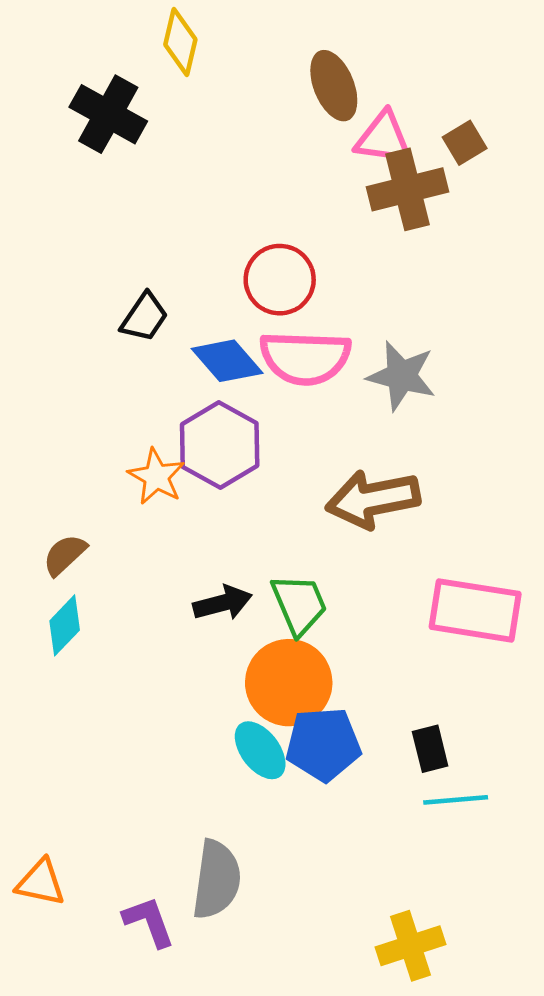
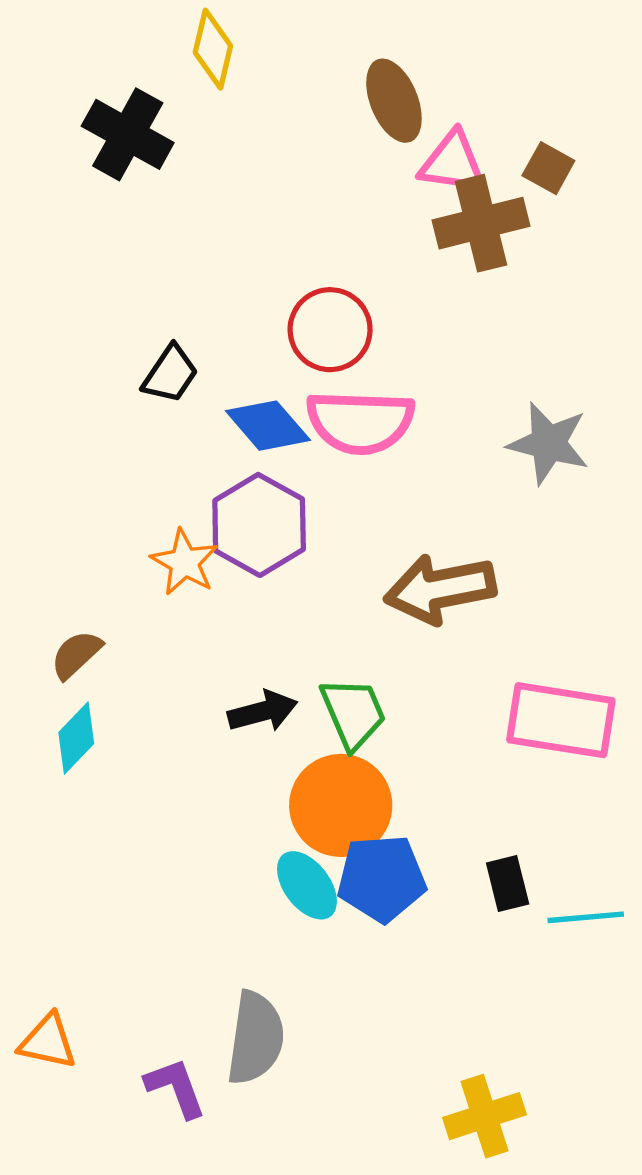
brown square: (465, 143) -> (548, 168), turned -30
gray star: (401, 376) -> (548, 443), moved
cyan line: (456, 800) -> (586, 917), moved

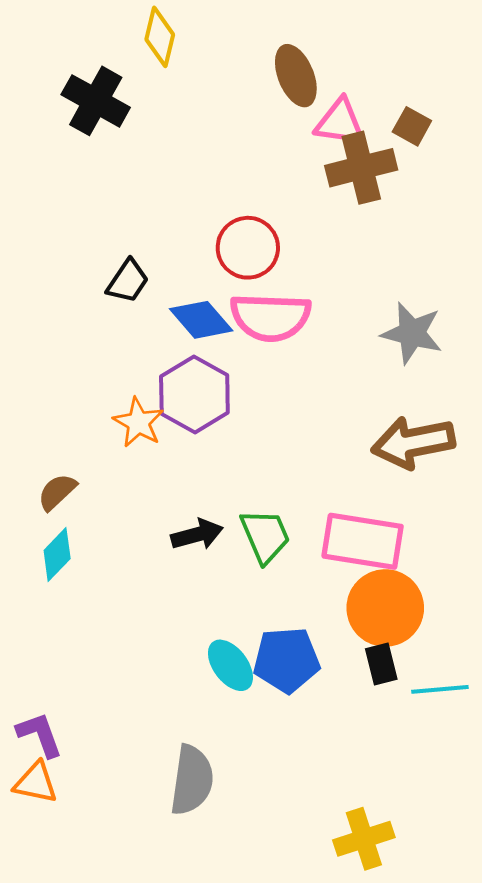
brown arrow: (440, 589) -> (413, 443), moved
pink rectangle: (561, 720) -> (363, 541), moved
orange circle: (341, 805) -> (385, 608), moved
purple L-shape: (176, 1088) -> (40, 735), moved

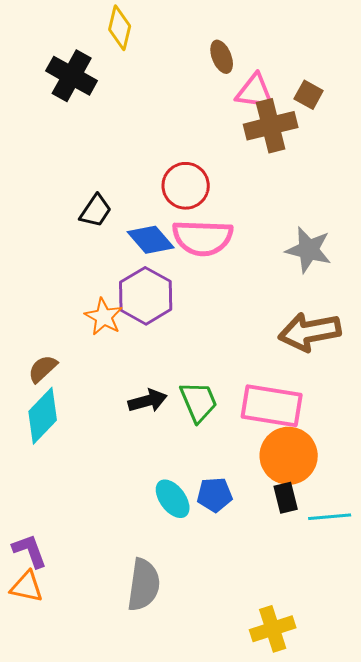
brown ellipse: (296, 76) -> (222, 57), size x0.7
cyan diamond: (57, 555) -> (43, 416), size x1.4
blue pentagon: (287, 660) -> (215, 495), size x0.7

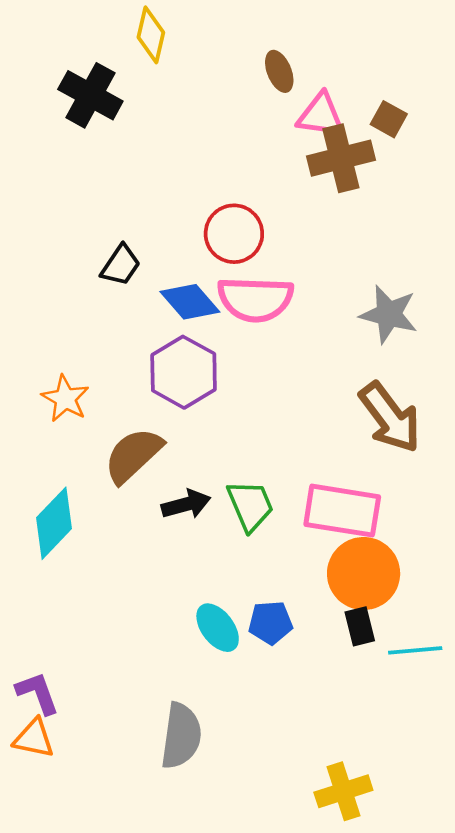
orange star: (104, 317) -> (65, 399), moved
brown arrow: (310, 332) -> (390, 417), turned -116
brown semicircle: (43, 369) -> (133, 455), moved, size x1.6

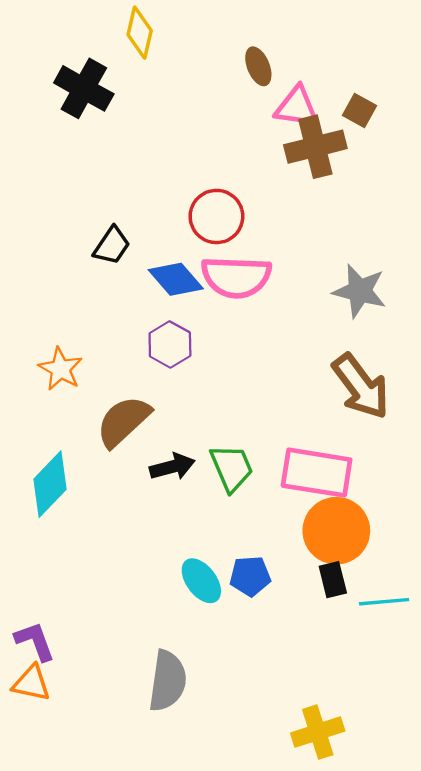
purple hexagon: (184, 372) -> (170, 344), size x0.7

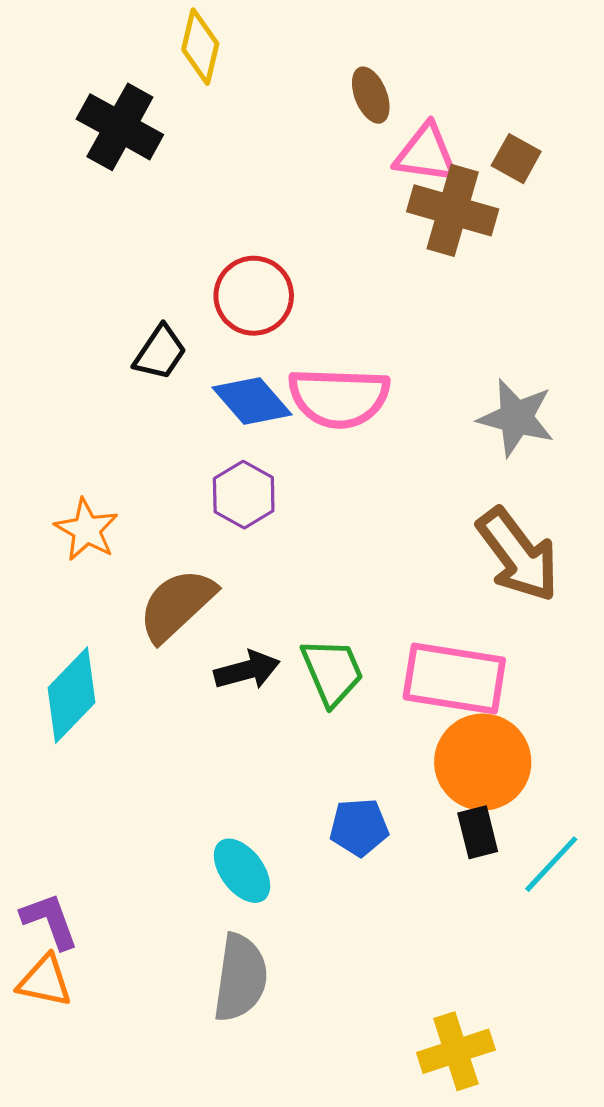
brown cross: (315, 147) -> (453, 210), turned 30
red circle: (216, 216) -> (254, 296), moved
cyan ellipse: (201, 581) -> (242, 871), moved
cyan line: (384, 602) -> (551, 864), turned -42

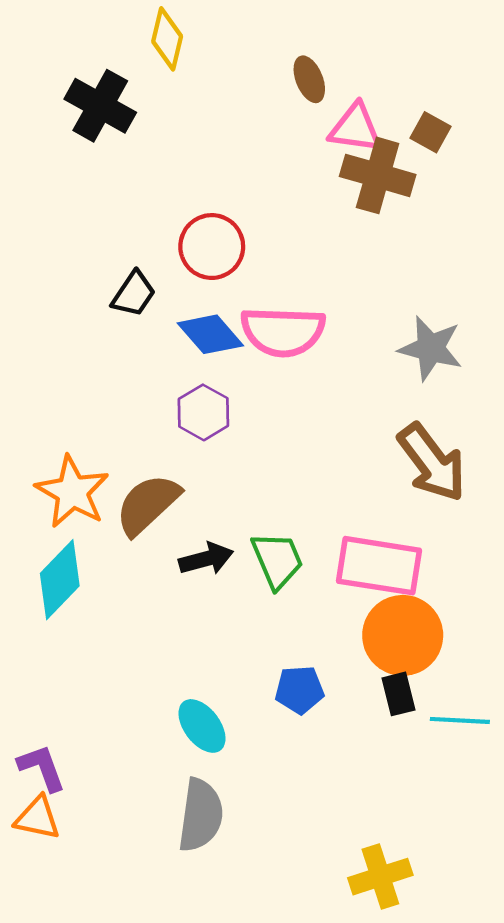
orange star: (87, 530) -> (72, 492), moved, size x1.4
cyan line: (551, 864) -> (460, 720), turned 50

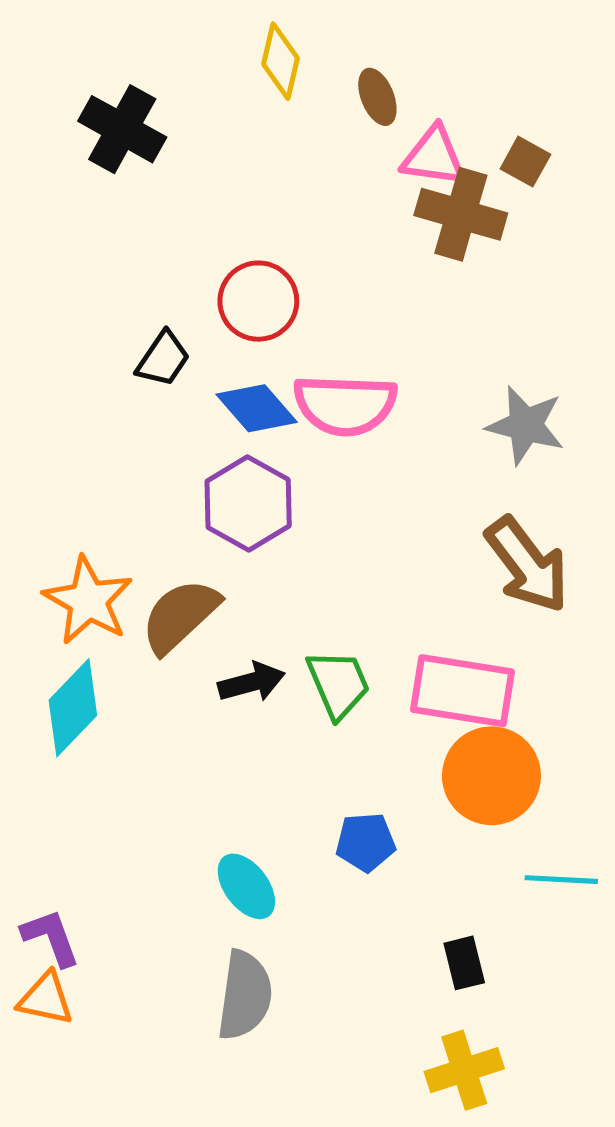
yellow diamond: (167, 39) -> (280, 61), moved
purple hexagon: (203, 412) -> (248, 504), size x1.4
black rectangle: (399, 694) -> (464, 963), moved

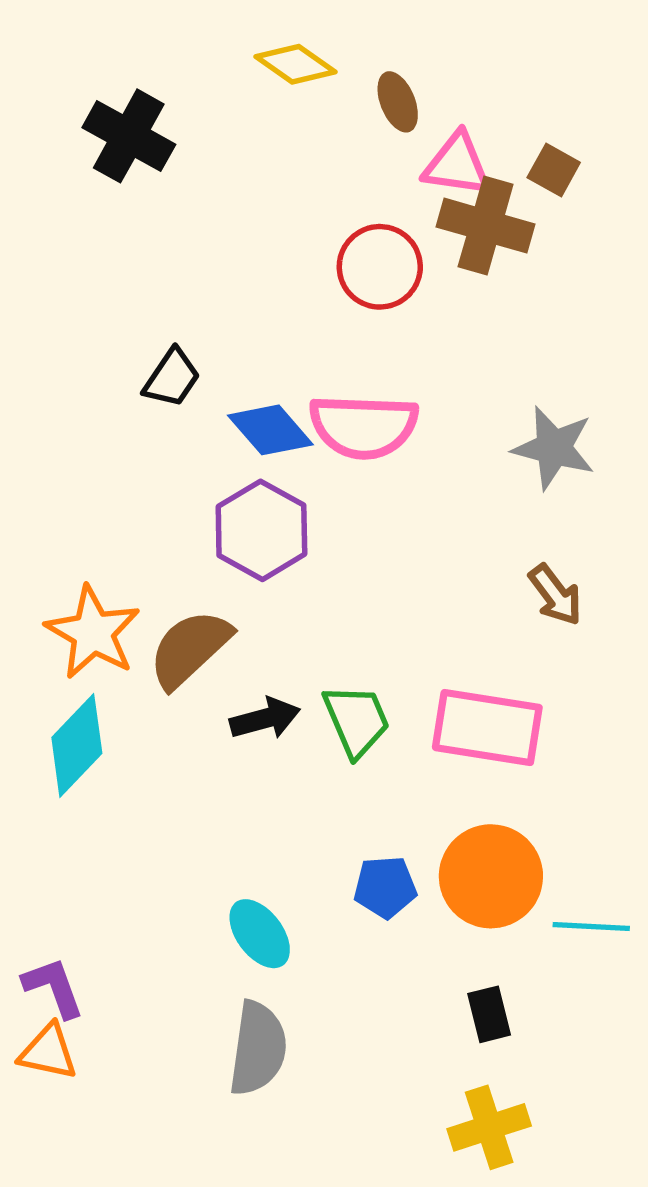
yellow diamond: (280, 61) -> (296, 64), turned -68
red circle: (258, 301) -> (380, 267), moved
brown arrow: (527, 565) -> (555, 595), size x0.6
orange circle: (491, 776) -> (491, 876), moved

